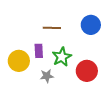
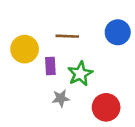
yellow circle: (19, 61) -> (25, 49), moved
red circle: (87, 71) -> (106, 107), moved

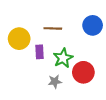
gray star: (61, 98) -> (55, 81), moved
red circle: (106, 107) -> (83, 72), moved

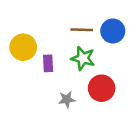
brown line: (53, 28) -> (82, 30), moved
green star: (63, 58) -> (83, 58), moved, turned -30

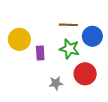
blue circle: (113, 31) -> (92, 36), moved

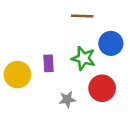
brown line: (68, 25) -> (82, 16), moved
yellow circle: (19, 39) -> (17, 75), moved

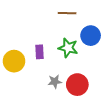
red circle: (102, 88) -> (77, 85), moved

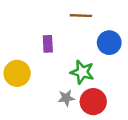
green star: (68, 48) -> (82, 72), moved
purple rectangle: (40, 52) -> (48, 44), moved

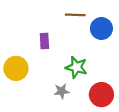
blue circle: (109, 43) -> (101, 28), moved
red circle: (93, 102) -> (101, 95), moved

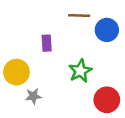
green star: (76, 67) -> (80, 71), turned 30
gray star: (62, 91) -> (33, 96), moved

